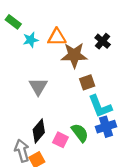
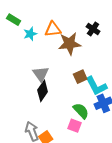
brown square: (87, 82) -> (80, 77), moved
black diamond: (39, 131) -> (43, 91), moved
pink square: (61, 140) -> (75, 126), moved

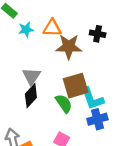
black cross: (93, 29) -> (98, 34), turned -32
brown square: (80, 77) -> (76, 86), size x1.6
green semicircle: (81, 111) -> (64, 103), moved

